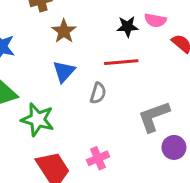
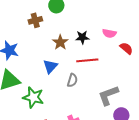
black star: (127, 27) -> (82, 37), moved
brown star: (64, 31) -> (60, 42), moved

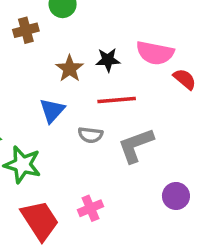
pink semicircle: (109, 33) -> (155, 53), size x1.5
gray semicircle: (72, 80) -> (90, 135), turned 80
gray L-shape: (108, 95) -> (136, 145), moved

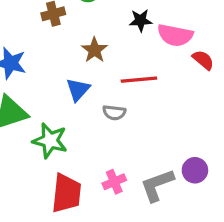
black star: (108, 60) -> (141, 20), moved
gray L-shape: (136, 145) -> (157, 185), moved
red trapezoid: (40, 220) -> (66, 193), turned 39

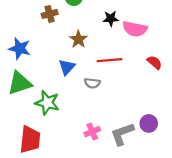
red semicircle: (203, 60) -> (154, 62), moved
red trapezoid: (66, 193) -> (30, 140), moved

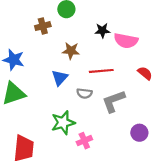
brown star: (78, 39) -> (71, 51), turned -30
green star: (47, 103) -> (63, 123), moved, turned -30
gray L-shape: (122, 134) -> (114, 101), moved

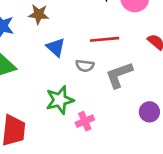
brown star: (71, 51) -> (39, 14), moved
blue triangle: (60, 78) -> (56, 47), turned -30

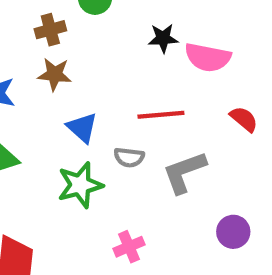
green star: (60, 100) -> (80, 185), moved

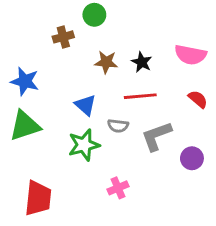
black star: (163, 38) -> (142, 62), moved, turned 30
pink semicircle: (208, 57) -> (190, 55), moved
brown star: (55, 74) -> (106, 62), moved
purple circle: (233, 232) -> (192, 158), moved

